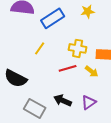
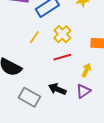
yellow cross: (78, 48) -> (62, 34), moved, turned 36
yellow arrow: (92, 71) -> (86, 70), moved, turned -104

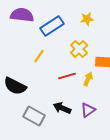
yellow cross: (62, 34) -> (79, 49), moved
yellow arrow: (86, 70) -> (88, 79), moved

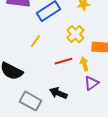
yellow arrow: (88, 79) -> (84, 64), turned -40
purple triangle: (88, 110) -> (91, 83), moved

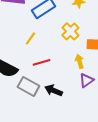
red line: (63, 61) -> (41, 62), moved
gray rectangle: (30, 101) -> (28, 86), moved

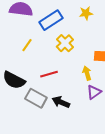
yellow cross: (70, 31) -> (65, 43), moved
yellow line: (30, 38) -> (27, 45), moved

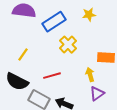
yellow line: (27, 45) -> (23, 55), moved

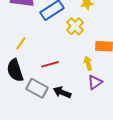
yellow cross: (68, 45) -> (75, 26), moved
black semicircle: (17, 82) -> (15, 70), turned 45

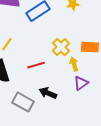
yellow cross: (75, 26) -> (61, 47), moved
gray rectangle: (37, 88) -> (23, 102), moved

